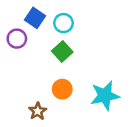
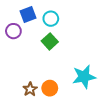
blue square: (35, 18) -> (28, 14), turned 35
orange circle: (62, 89) -> (50, 88), moved

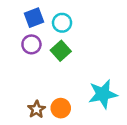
purple circle: (13, 31) -> (31, 44), moved

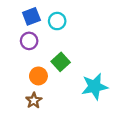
green square: (61, 51) -> (61, 62), moved
orange circle: (61, 108) -> (38, 76), moved

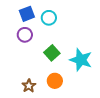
orange circle: (38, 76) -> (55, 81), moved
cyan star: (95, 86) -> (81, 60), moved, turned 30

